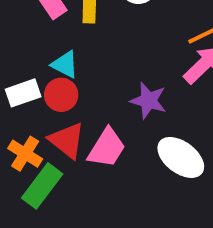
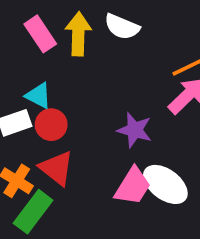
cyan triangle: (65, 64) -> (38, 96), moved
pink trapezoid: (107, 148) -> (133, 186), moved

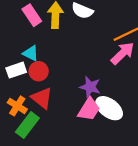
purple star: (135, 130) -> (90, 87), moved

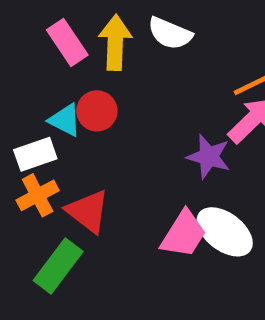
red circle: (39, 71) -> (97, 111), moved
purple star: (90, 87) -> (209, 157), moved
orange cross: (17, 106) -> (38, 195), moved, turned 30

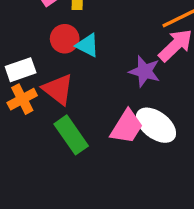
cyan triangle: (65, 120) -> (87, 45), moved
red triangle: (88, 211) -> (58, 89), moved
green rectangle: (58, 266) -> (71, 135), moved, turned -72

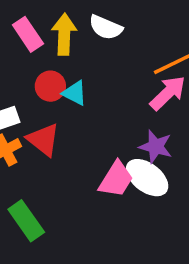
purple star: (145, 71) -> (156, 147), moved
green rectangle: (71, 135) -> (26, 221), moved

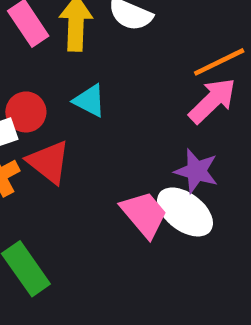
red circle: (50, 86) -> (26, 112), moved
pink trapezoid: (116, 179) -> (144, 214), turned -72

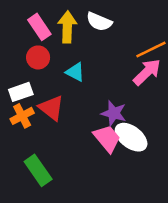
red circle: (26, 112) -> (38, 57), moved
purple star: (196, 171) -> (114, 113), moved

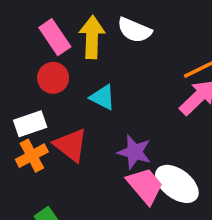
purple star: (114, 113) -> (134, 152), moved

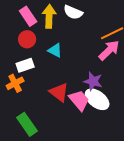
white rectangle: (30, 124) -> (25, 65), moved
red triangle: (71, 145) -> (59, 92), moved
purple star: (134, 152) -> (93, 81), moved

